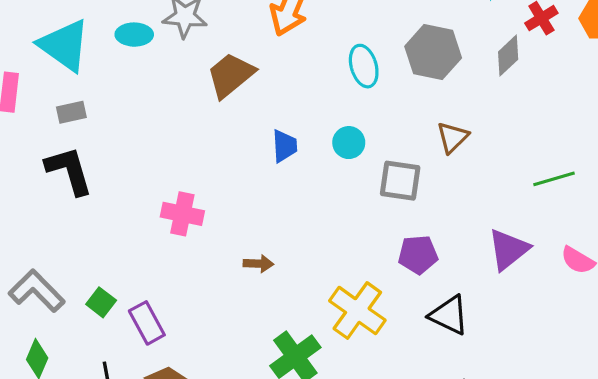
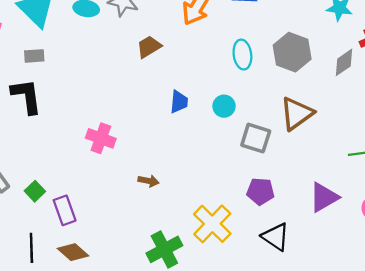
brown trapezoid: (231, 75) -> (149, 47), size x0.7
brown triangle: (452, 137) -> (297, 113), size x1.5

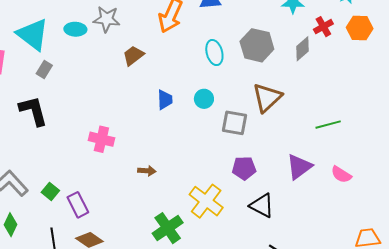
gray rectangle: (34, 56) -> (44, 69), moved, turned -48

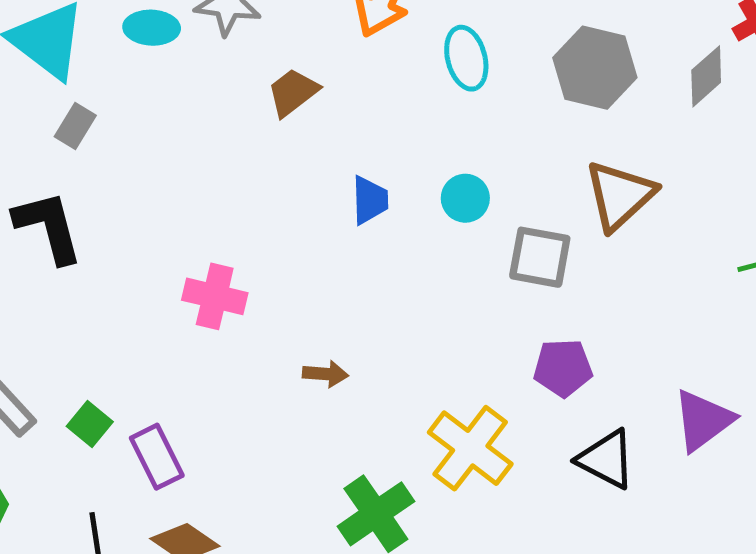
cyan ellipse: (214, 53) -> (466, 58), moved
purple triangle: (299, 167) -> (703, 420), moved

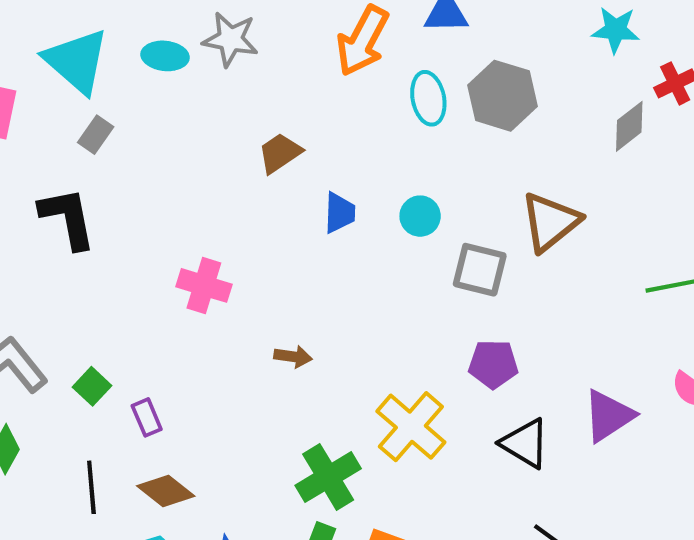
gray hexagon: (595, 68) -> (502, 96), moved
brown trapezoid: (293, 92) -> (280, 153), moved
purple rectangle: (157, 457) -> (147, 417), size x0.7

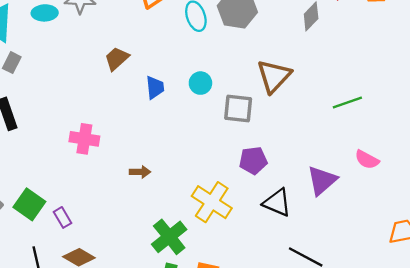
green square: (92, 386) -> (29, 204), size x1.5

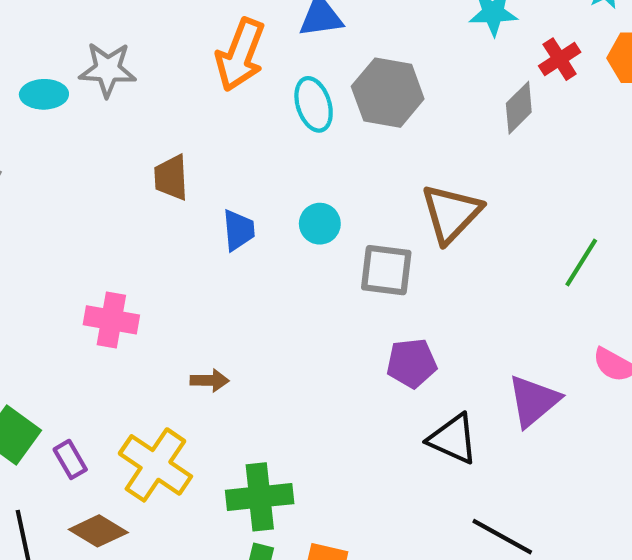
brown trapezoid: (117, 59) -> (171, 178), turned -52
green line: (347, 102) -> (581, 262), turned -40
yellow cross: (212, 202) -> (155, 465), moved
green cross: (169, 237) -> (260, 497), turned 32

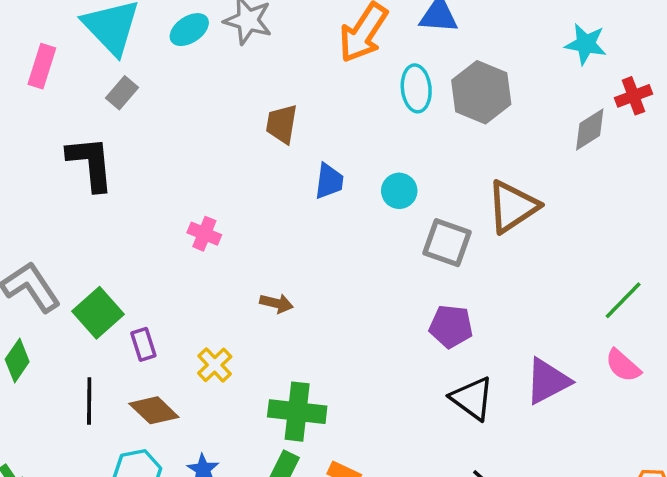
cyan ellipse: (44, 94) -> (189, 30), turned -45
green line: (581, 262) -> (623, 300), moved
pink cross: (111, 320) -> (204, 234), size x0.7
yellow cross: (155, 465) -> (215, 365), size x0.6

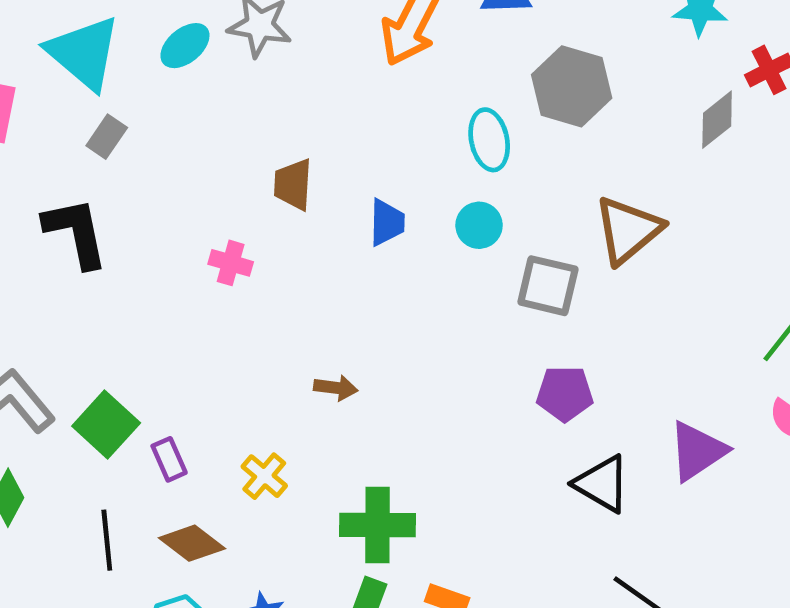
cyan ellipse: (416, 88) -> (489, 140), moved
brown trapezoid: (282, 124) -> (293, 184), moved
pink cross: (204, 234) -> (231, 263), moved

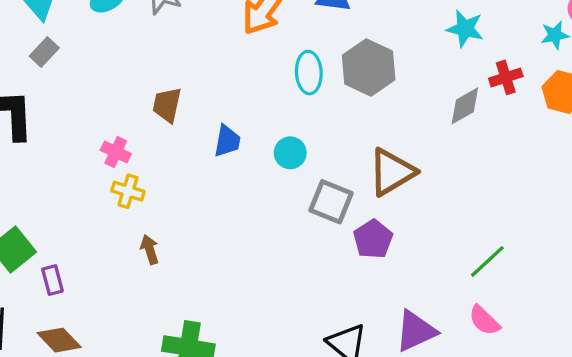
cyan ellipse: (489, 140) -> (309, 73), moved
brown arrow: (336, 388) -> (150, 249), moved, turned -124
purple pentagon: (565, 393) -> (373, 239), moved, turned 30
yellow cross: (264, 476) -> (128, 191), moved, turned -32

